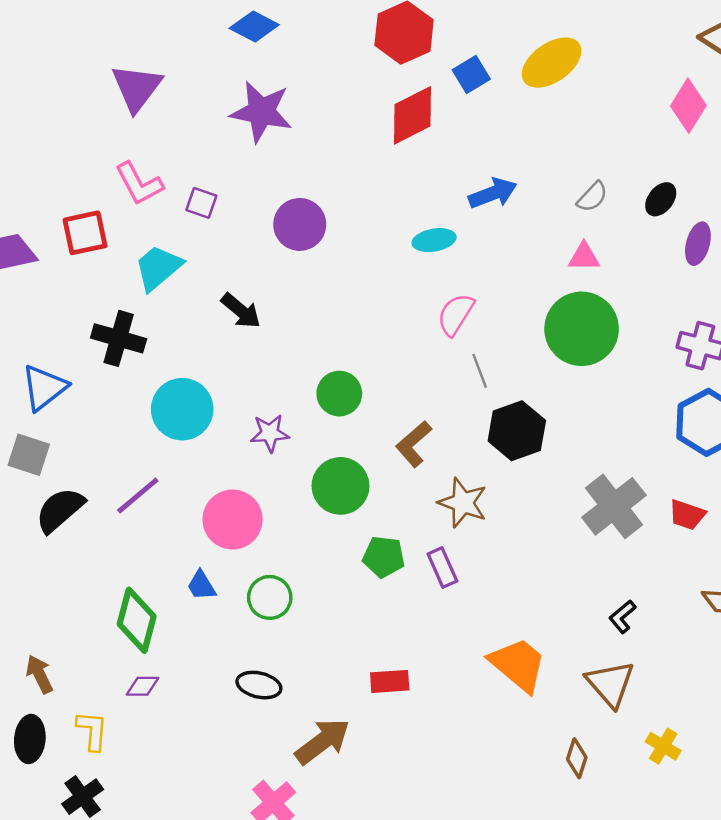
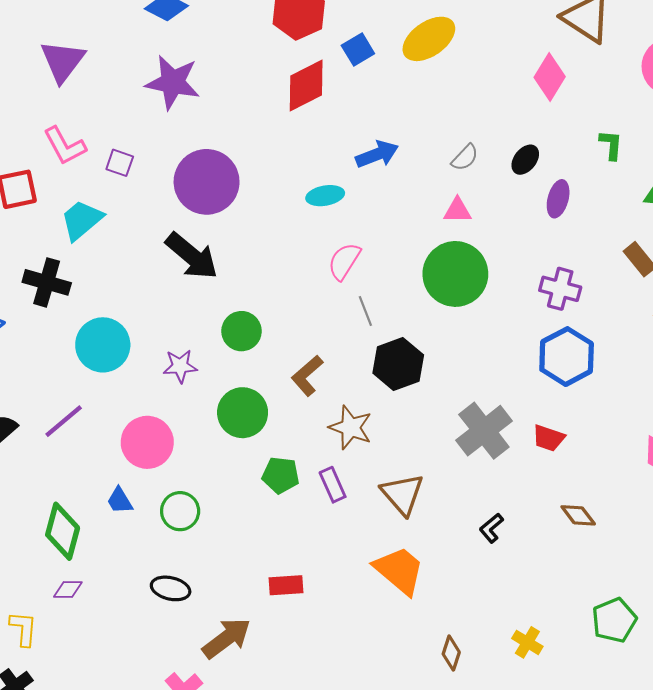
purple circle: (300, 224) -> (207, 182), size x1.4
black arrow: (241, 311) -> (192, 256), moved, size x1.5
brown triangle: (610, 684) -> (402, 494), moved

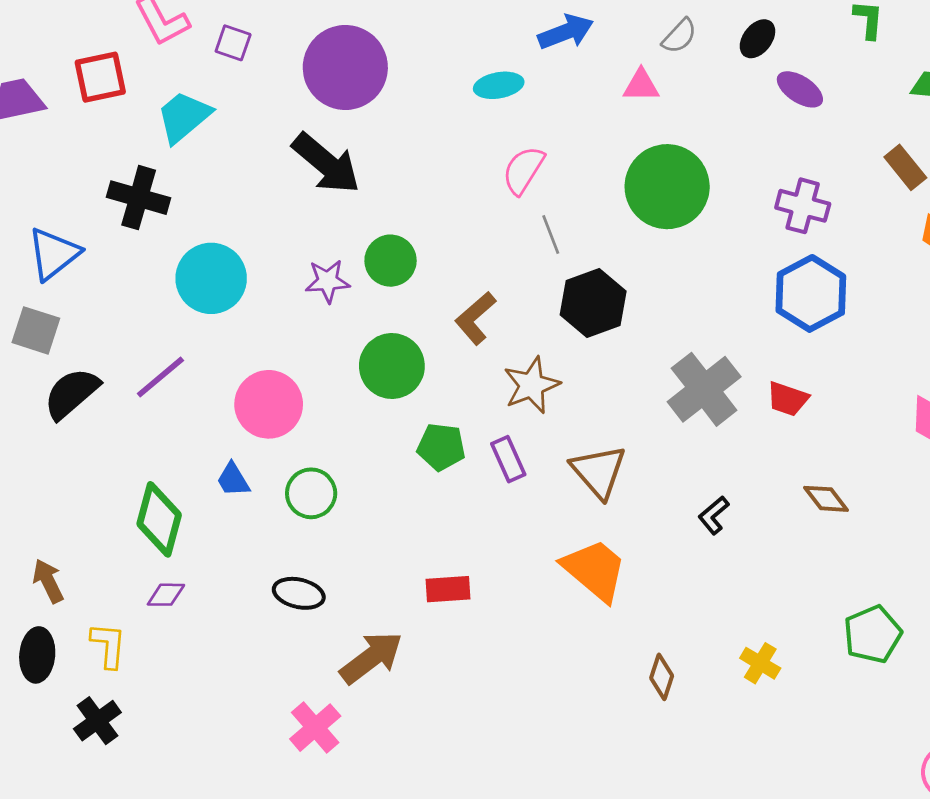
purple ellipse: (558, 199) -> (800, 89), turned -72
pink triangle: (457, 210) -> (641, 85), moved
purple star: (180, 366) -> (328, 281), moved
brown star: (351, 427) -> (532, 385), turned 30

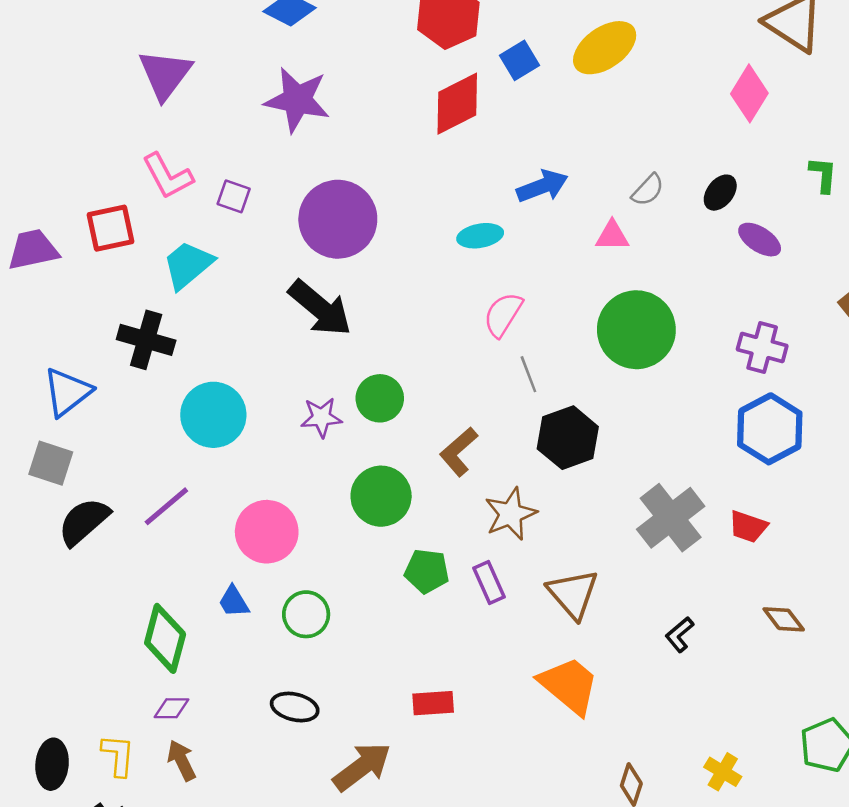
brown arrow: (48, 581) -> (182, 760), moved

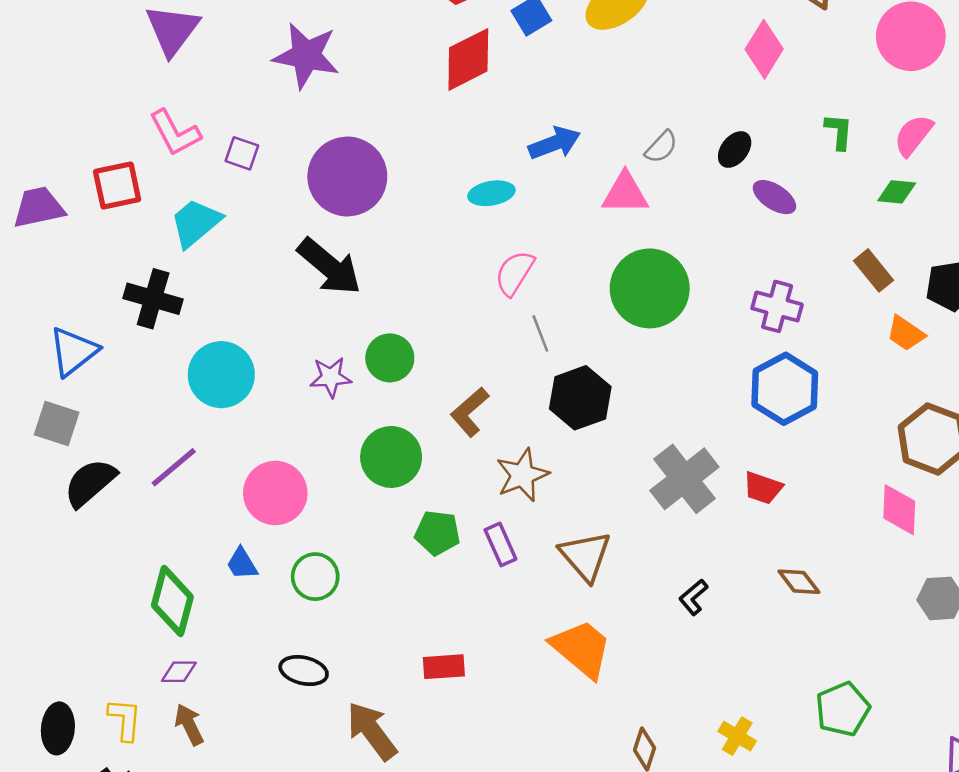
pink triangle: (612, 236) -> (625, 193), size x1.4
brown arrow: (362, 767) -> (372, 731), turned -90

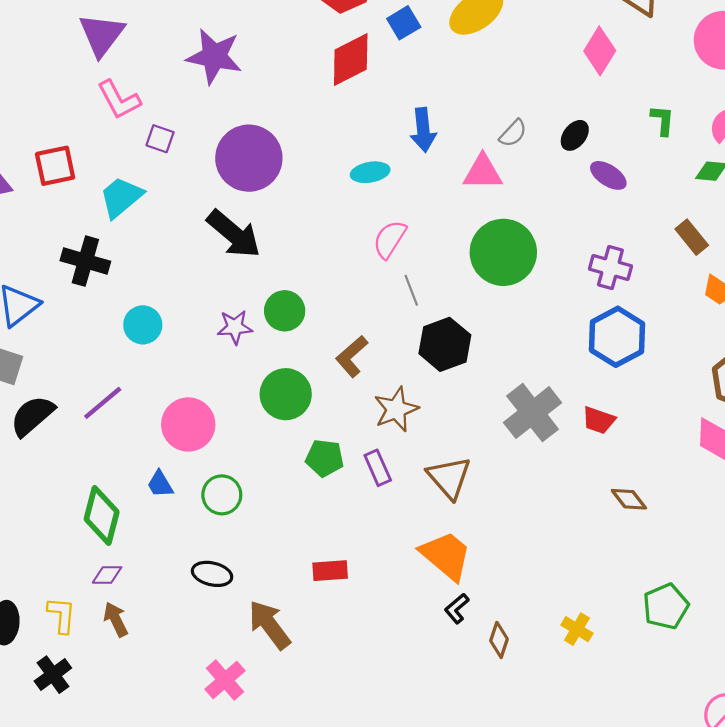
pink L-shape: (175, 133) -> (119, 100), moved
blue arrow: (554, 143) -> (423, 130), turned 105
cyan circle: (221, 375) -> (143, 325), size x0.7
black L-shape: (693, 597) -> (457, 609), moved

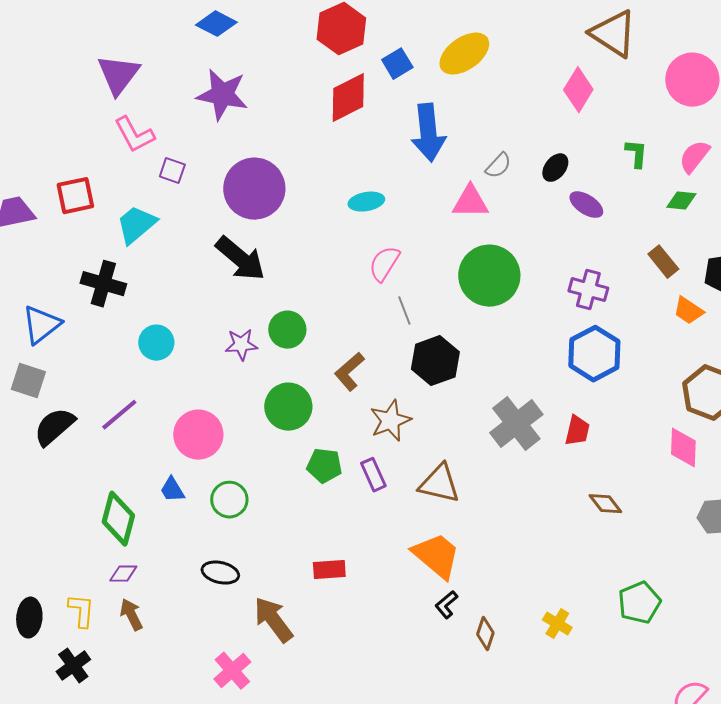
blue arrow: (423, 130) -> (428, 133), moved, size x1.4
red trapezoid: (599, 420) -> (577, 431), turned -96
brown triangle: (449, 478) -> (439, 484), turned -36

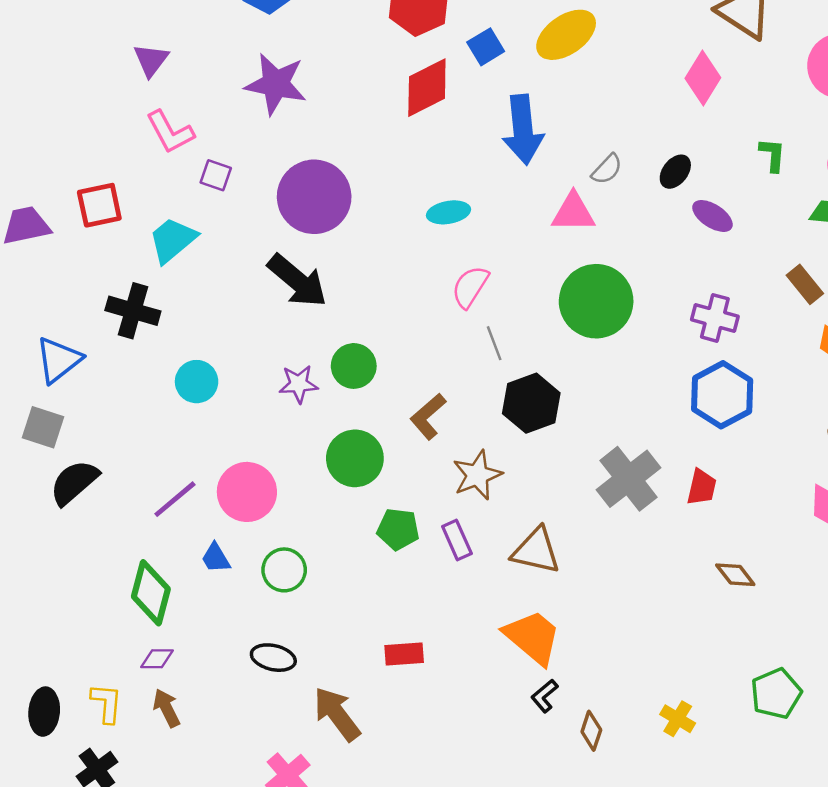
purple triangle: (118, 75) -> (151, 60), size x0.7
purple line: (119, 415) -> (175, 499), moved

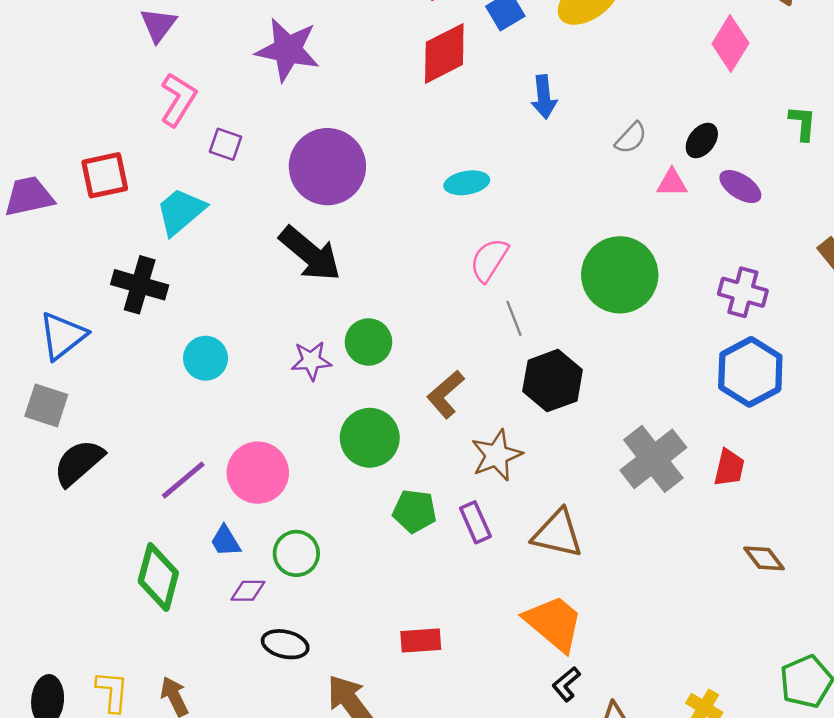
blue arrow: (523, 130) -> (544, 97), size x0.6
pink L-shape: (170, 132) -> (178, 99), turned -120
pink triangle: (573, 212) -> (672, 183), moved, size x0.7
purple diamond: (157, 659) -> (248, 591), moved

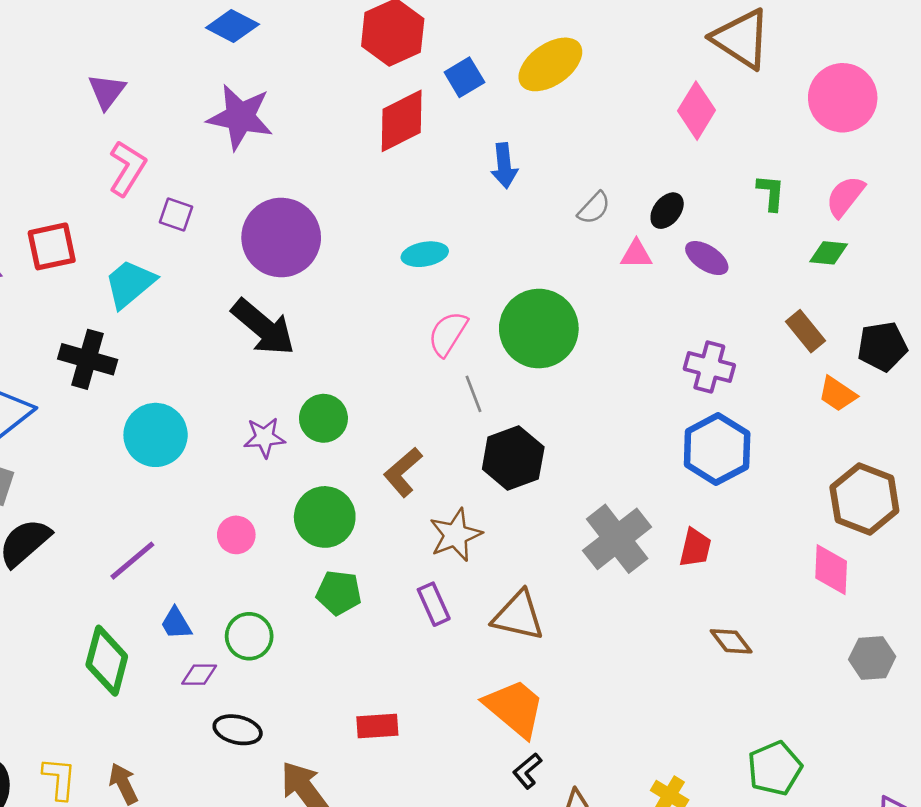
green circle: (620, 275) -> (539, 329), moved
cyan circle: (206, 358) -> (156, 435), size x1.4
pink circle: (258, 473) -> (236, 535), moved, size x0.6
green pentagon: (414, 511) -> (339, 593), moved

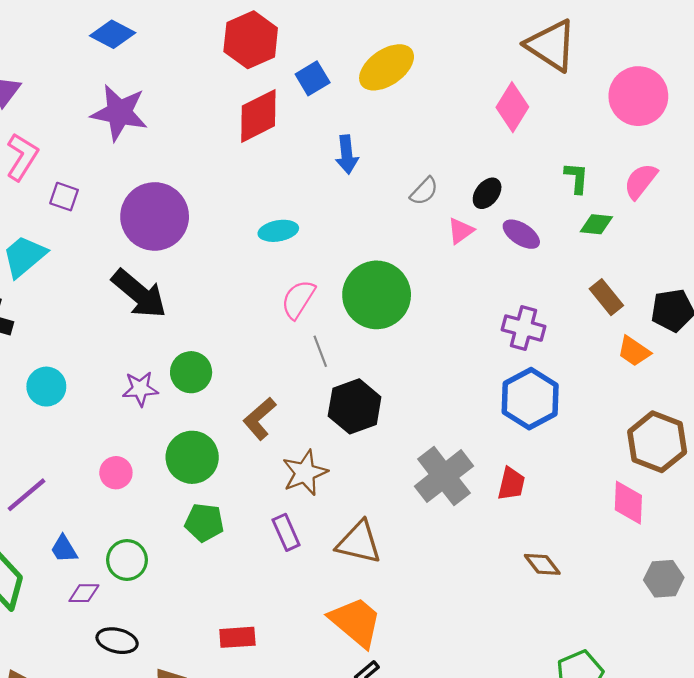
green diamond: (829, 253) -> (596, 224), moved
pink triangle: (636, 254) -> (461, 231), turned -36
cyan circle: (156, 435) -> (46, 387), size x0.7

